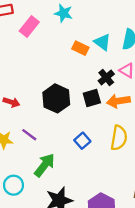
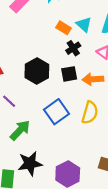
black cross: (106, 77) -> (73, 48), moved
blue square: (82, 141) -> (57, 112), size x1.6

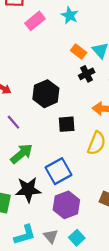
black square: (69, 74) -> (67, 124), moved
blue square: (57, 112) -> (58, 171), moved

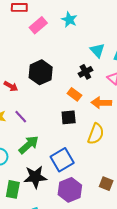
orange rectangle: (79, 52) -> (74, 94), moved
black hexagon: (46, 94) -> (41, 72), moved

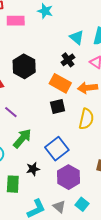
pink rectangle: (38, 25) -> (16, 21), turned 48
orange rectangle: (74, 94) -> (60, 83), size x1.5
black star: (35, 177) -> (33, 169), size x0.6

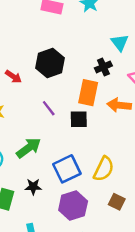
orange rectangle: (60, 83) -> (88, 93), turned 60
purple line: (11, 112) -> (49, 108), moved
yellow semicircle: (86, 119) -> (104, 169), moved

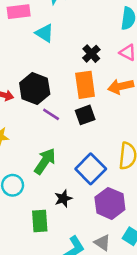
cyan triangle: (120, 43) -> (45, 33), moved
black hexagon: (50, 63) -> (35, 89), moved

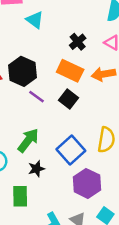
orange rectangle: (85, 85) -> (70, 71), turned -60
black square: (85, 115) -> (69, 99), turned -36
black star: (63, 199) -> (36, 169), moved

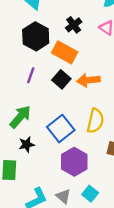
black hexagon: (23, 71) -> (36, 36), moved
orange arrow: (103, 74) -> (88, 80), moved
purple line: (36, 97) -> (31, 75), turned 70

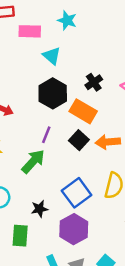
green arrow: (20, 117) -> (33, 161), moved
purple hexagon: (74, 162) -> (74, 229), moved

